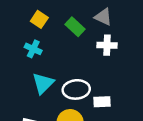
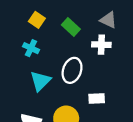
gray triangle: (103, 17) -> (108, 20), moved
white ellipse: (76, 89) -> (72, 70), moved, turned -65

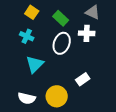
white ellipse: (72, 70) -> (62, 43), moved
white rectangle: (97, 99) -> (83, 79), turned -32

